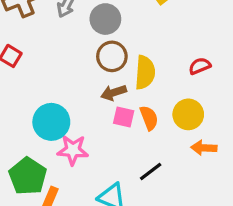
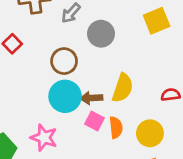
brown circle: (112, 56) -> (64, 61), moved
cyan circle: (51, 122) -> (65, 96), moved

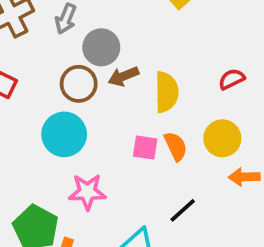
gray circle: (101, 34) -> (101, 47), moved
cyan circle: (65, 96) -> (64, 134), moved
brown arrow: (91, 98) -> (123, 76), moved

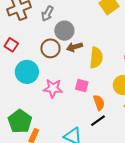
cyan circle: (64, 134) -> (27, 72), moved
orange semicircle: (176, 146) -> (99, 103), moved
pink star: (87, 192) -> (53, 88), moved

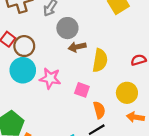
brown circle: (50, 48) -> (24, 46), moved
pink star: (53, 88) -> (50, 78), moved

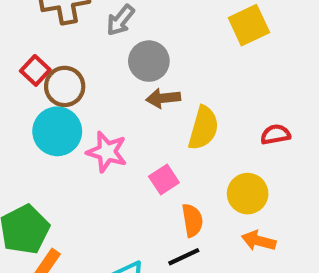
pink square: (82, 90) -> (164, 179), turned 32

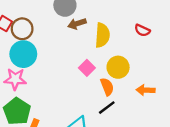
red semicircle: (275, 134) -> (142, 30), turned -133
pink star: (107, 152) -> (15, 79), moved
yellow circle: (248, 194) -> (118, 67), moved

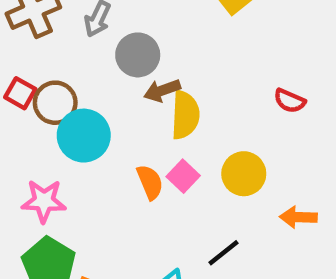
yellow semicircle: (102, 35) -> (185, 115), moved
cyan circle: (23, 54) -> (84, 136), moved
orange semicircle: (107, 87) -> (150, 182), moved

